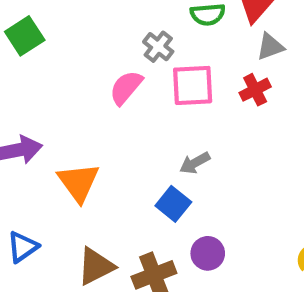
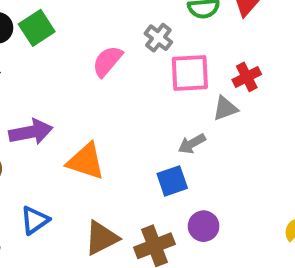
gray triangle: (270, 47) -> (225, 108), moved
pink semicircle: (126, 88) -> (107, 61), moved
orange triangle: (79, 182) -> (86, 161), turned -36
blue square: (173, 204) -> (172, 181), turned 32

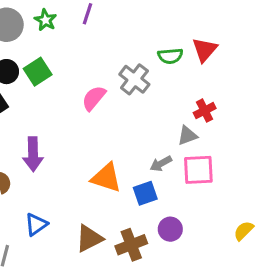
gray cross: (158, 38) -> (134, 79), size x1.4
pink square: (190, 73) -> (198, 170), moved
purple arrow: (31, 132) -> (33, 154), turned 100
orange triangle: (86, 161) -> (106, 178), moved

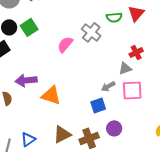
purple arrow: (33, 154) -> (26, 80), turned 85
orange triangle: (106, 178) -> (51, 95), moved
blue triangle: (36, 224) -> (28, 139), moved

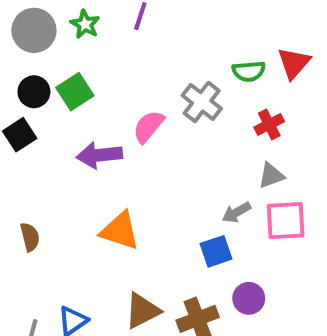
red cross: (136, 52) -> (269, 124), moved
purple arrow: (26, 80) -> (99, 155), moved

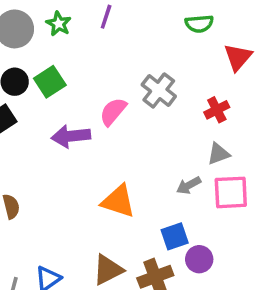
green semicircle: (249, 71) -> (199, 24), moved
orange triangle: (120, 231) -> (118, 201), moved
blue square: (216, 251) -> (175, 236), moved

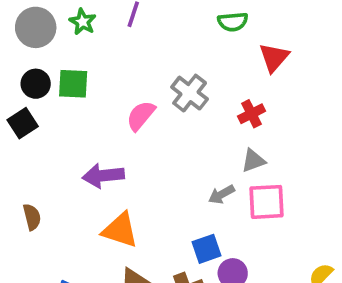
green square: (50, 82) -> (73, 84), turned 36
purple arrow: (71, 136) -> (103, 176), moved
orange triangle: (118, 201) -> (120, 230), moved

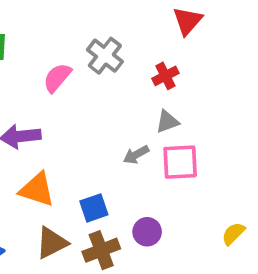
blue square: (206, 249) -> (94, 208), moved

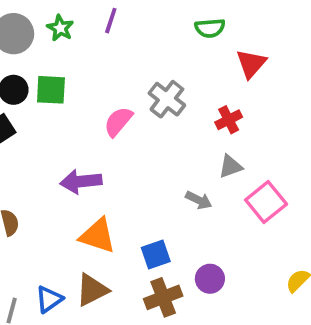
gray arrow: (136, 155) -> (199, 200), turned -125
pink square: (180, 162) -> (266, 202), moved, turned -36
brown triangle: (52, 243) -> (92, 290), moved

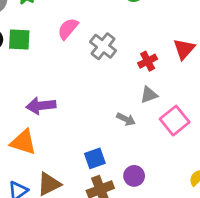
red triangle: (251, 64) -> (184, 49), moved
pink semicircle: (118, 122) -> (68, 29), moved
orange triangle: (98, 236) -> (23, 142), moved

